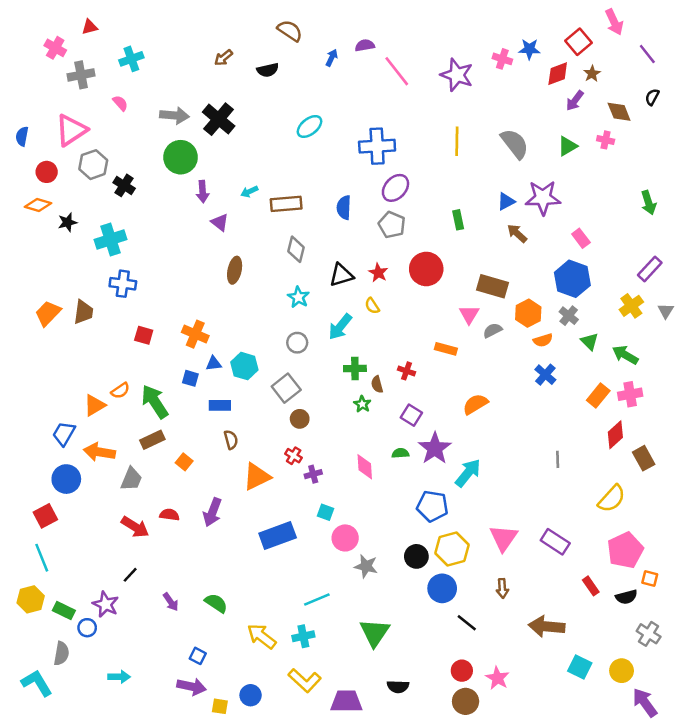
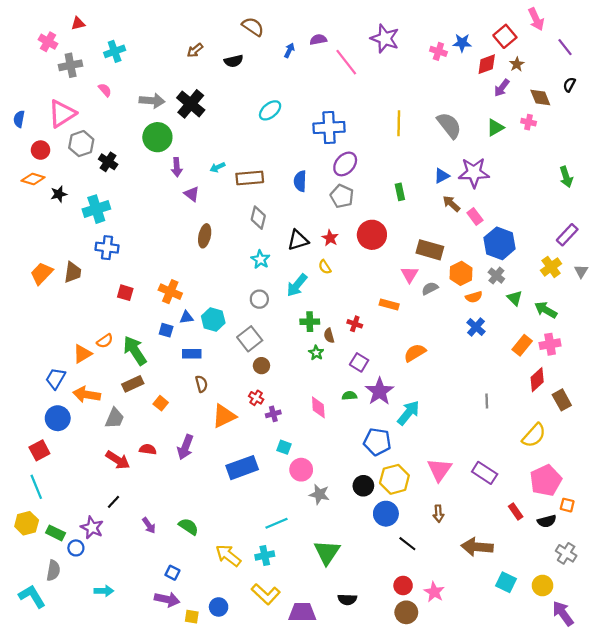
purple star: (457, 75) -> (385, 38), moved
pink rectangle: (581, 238) -> (475, 217), moved

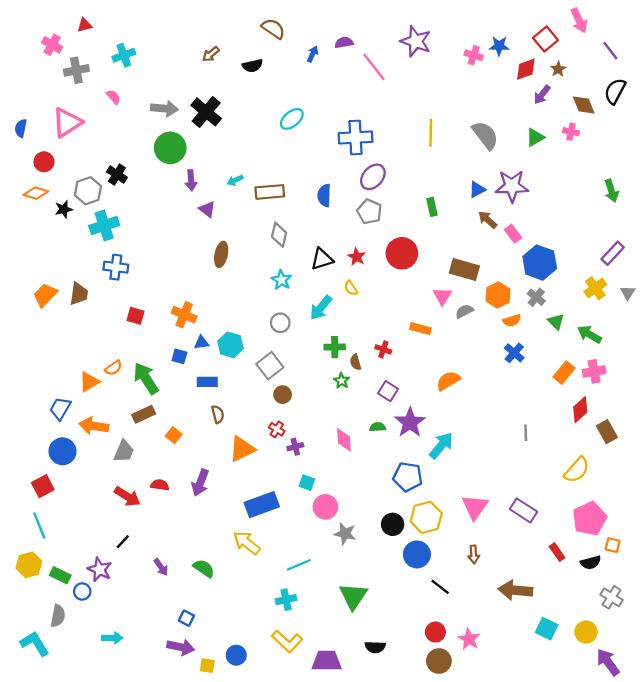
black semicircle: (569, 85) -> (615, 91), size x1.6
gray hexagon: (81, 144) -> (88, 191), moved
yellow arrow: (228, 555) -> (247, 543), moved

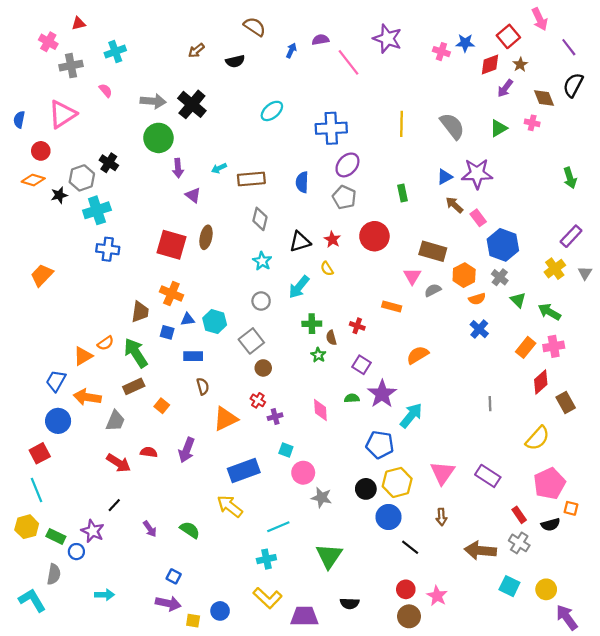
brown trapezoid: (79, 294) -> (140, 312), moved
red square: (135, 316) -> (171, 245), moved, size x1.8
gray cross: (611, 597) -> (519, 543), moved

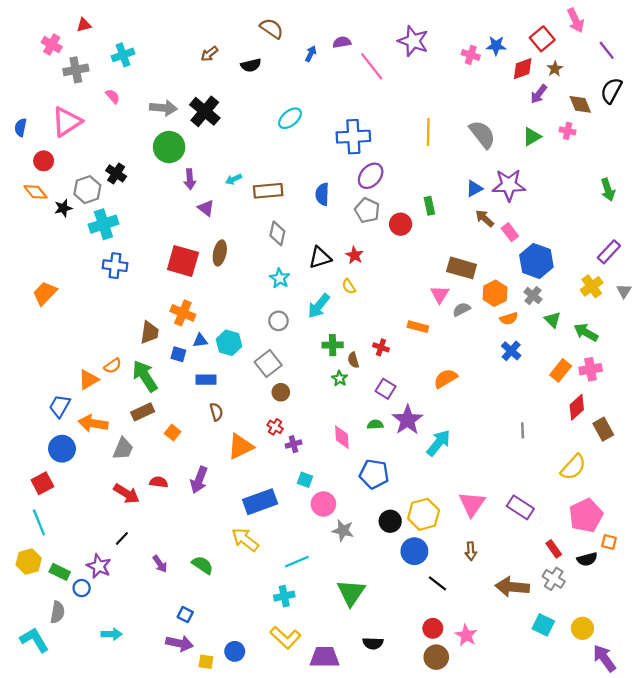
orange diamond: (33, 180) -> (36, 192), turned 35
red circle: (374, 236) -> (401, 224), moved, size x0.7
blue pentagon: (380, 445) -> (374, 474), moved

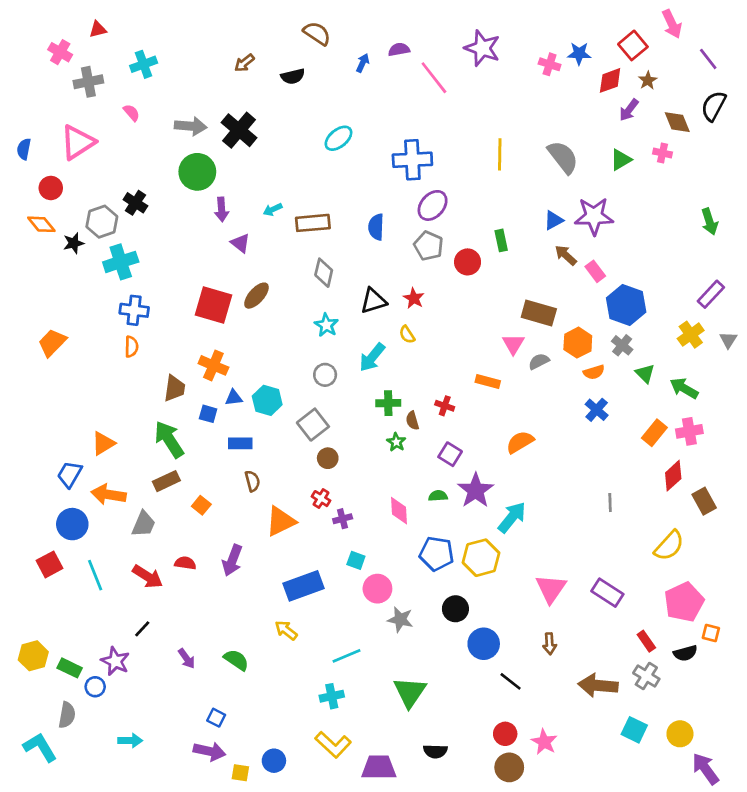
brown ellipse: (220, 253) -> (256, 296), turned 30
orange semicircle: (113, 366) -> (131, 347), moved, turned -54
yellow hexagon: (424, 514) -> (481, 558), moved
cyan line: (39, 522) -> (95, 575), moved
yellow arrow: (245, 540) -> (286, 630), size x0.7

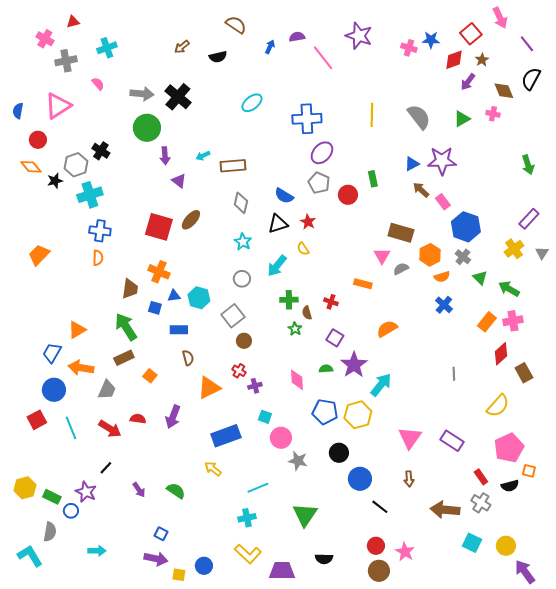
blue semicircle: (376, 227) -> (284, 196), moved, turned -60

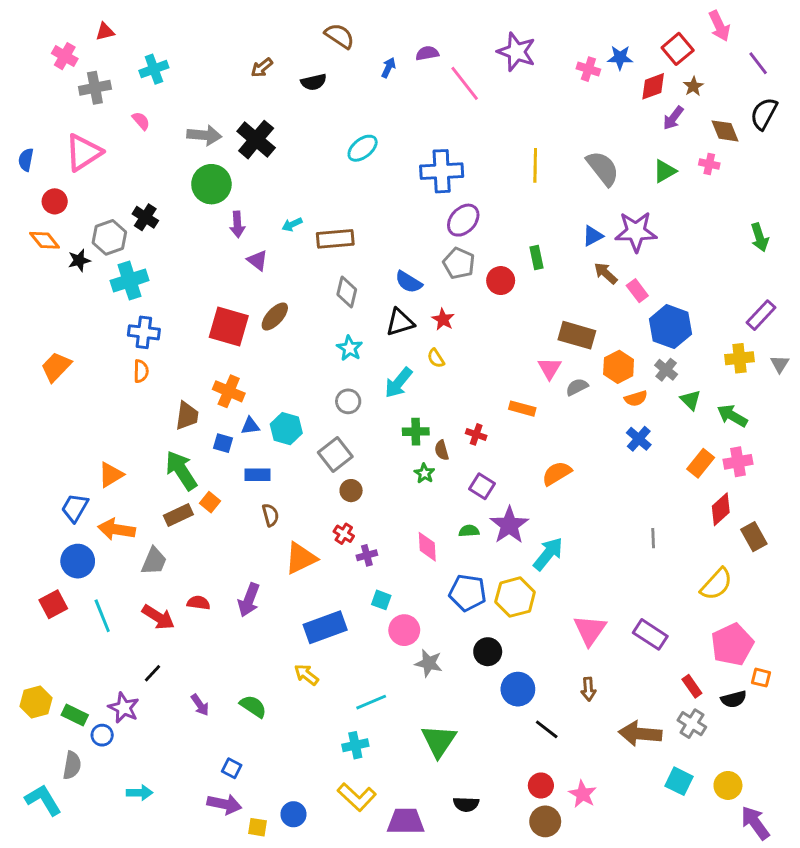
yellow cross: (514, 249) -> (739, 358), turned 30
orange square: (150, 376) -> (210, 502), moved

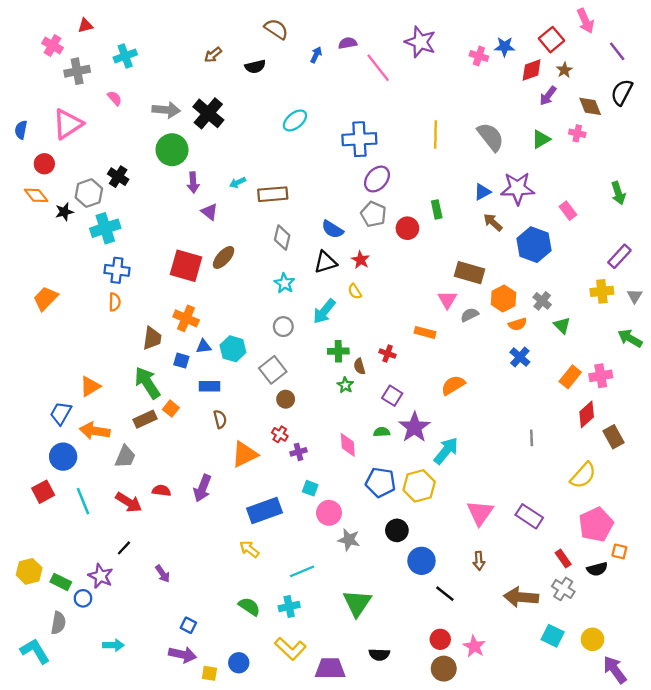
pink rectangle: (637, 291) -> (568, 211), moved
blue hexagon: (670, 327) -> (534, 245), moved
green arrow: (732, 416) -> (630, 338), moved
green semicircle: (253, 706) -> (249, 607), moved

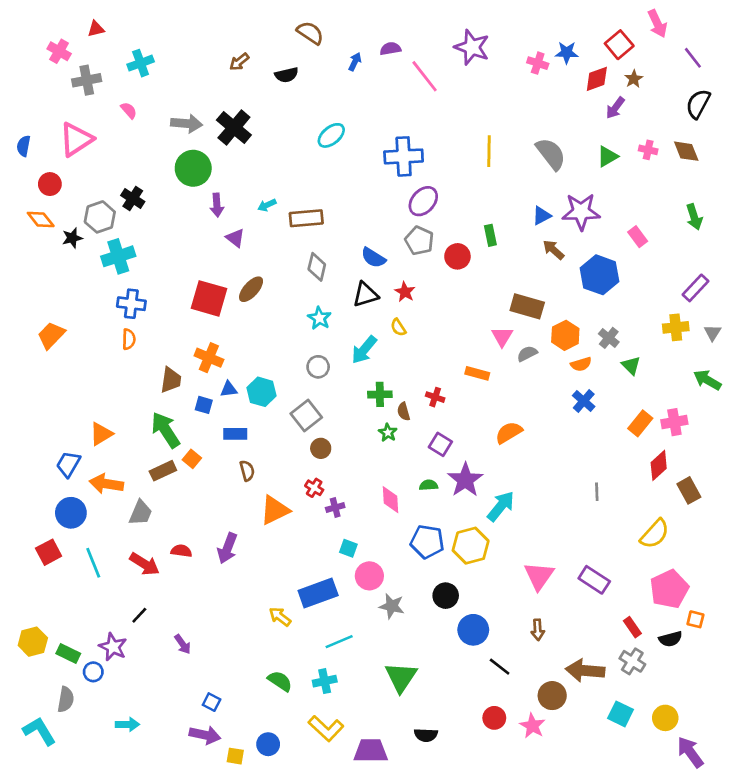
brown diamond: (590, 106) -> (686, 151), moved
blue rectangle: (265, 510) -> (318, 593), moved
brown circle: (444, 669) -> (552, 696), moved

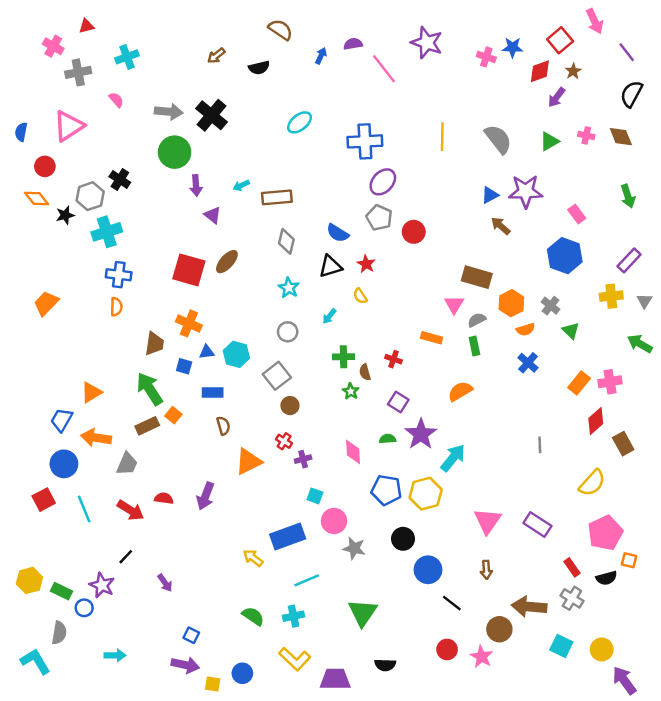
green rectangle: (490, 235) -> (474, 346), moved
blue hexagon: (599, 275) -> (565, 256), moved
cyan arrow: (364, 350) -> (329, 316), size x0.6

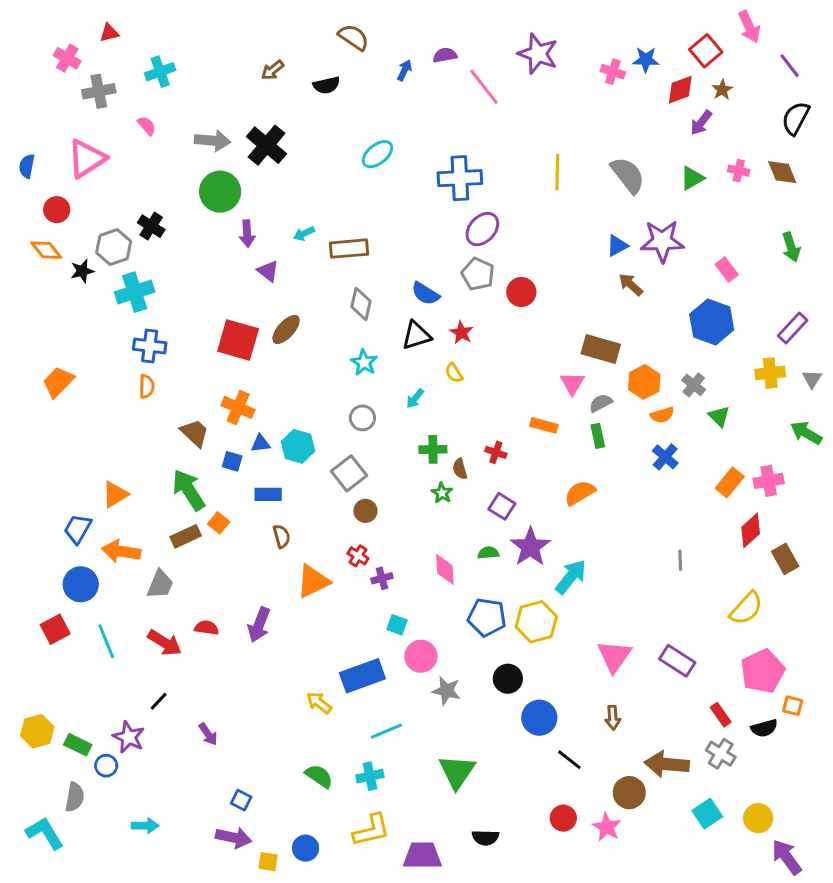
brown trapezoid: (154, 344) -> (195, 433), turned -55
cyan square: (561, 646) -> (707, 814), turned 30
yellow L-shape: (295, 659) -> (371, 830), turned -56

